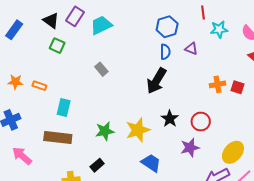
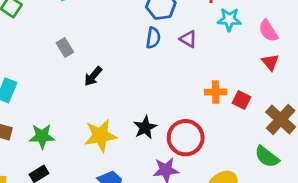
black arrow: (156, 81) -> (93, 76), moved, size x0.6
red circle: (201, 122) -> (186, 138), size x1.4
green star: (105, 131) -> (42, 136), moved

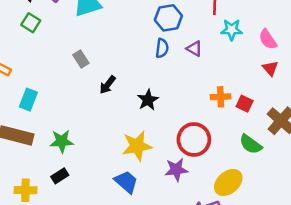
black star: (145, 127) -> (148, 100), moved
yellow star: (100, 136) -> (137, 146), moved
green semicircle: (267, 157) -> (251, 144), moved

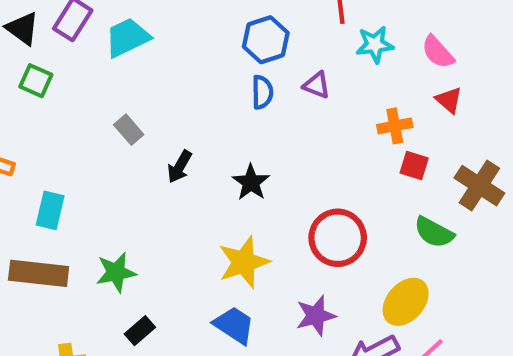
orange cross: (221, 97) -> (395, 126), moved
purple star: (176, 170) -> (316, 316), moved
black rectangle: (60, 176) -> (140, 331), moved

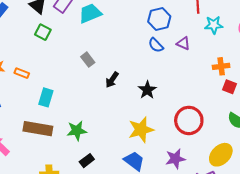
blue semicircle: (262, 92) -> (156, 45), turned 133

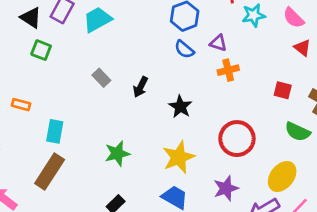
orange cross: (221, 66) -> (228, 70), moved
black arrow: (112, 80) -> (140, 87), moved
brown rectangle: (38, 129) -> (50, 172), turned -60
green star: (77, 131) -> (117, 154), moved

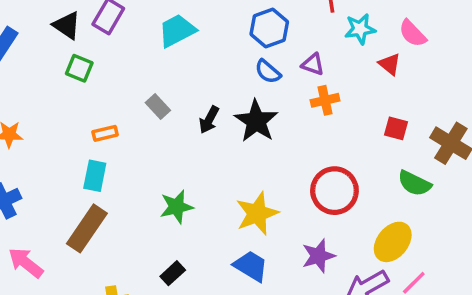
cyan trapezoid: (97, 20) -> (177, 31), moved
red triangle: (302, 48) -> (390, 64), moved
orange rectangle: (21, 105) -> (105, 133), moved, turned -30
black star: (180, 107) -> (256, 121), moved, size x1.4

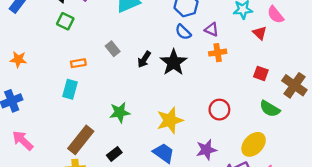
red circle: (334, 191) -> (219, 110), size x0.7
brown rectangle: (87, 228) -> (81, 140), moved

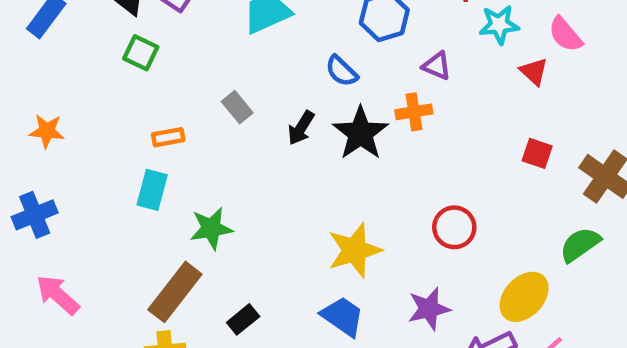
blue semicircle: (183, 32) -> (342, 71), moved
orange cross: (218, 53) -> (414, 112), moved
green semicircle: (270, 109) -> (580, 245), moved, turned 115
green star: (120, 112) -> (211, 228), moved

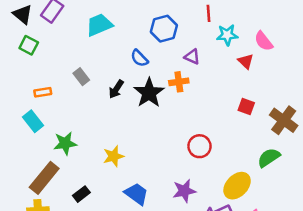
cyan rectangle: (152, 190) -> (33, 121), turned -55
yellow star: (355, 250) -> (114, 156), moved, size x0.7

